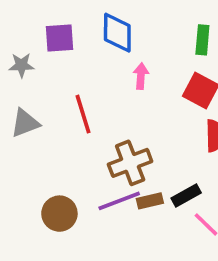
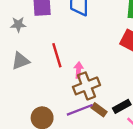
pink arrow: (141, 76) -> (79, 70), moved
brown rectangle: (150, 201) -> (99, 110), turned 49

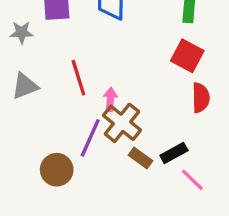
brown cross: (86, 86) -> (122, 123), turned -30
purple line: (80, 110) -> (90, 138), moved, turned -45

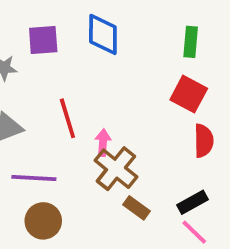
purple line: (90, 138) -> (34, 178), moved, turned 69
black rectangle: (174, 153) -> (192, 202), moved

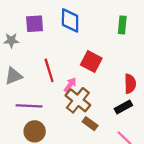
red square: (189, 94) -> (91, 62), moved
pink arrow: (103, 143) -> (70, 85), turned 32
black rectangle: (192, 202) -> (123, 107), moved

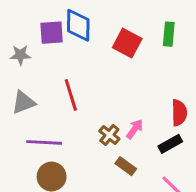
blue diamond: (70, 20) -> (78, 25), moved
red square: (91, 62) -> (127, 43), moved
pink arrow: (70, 85) -> (135, 129), moved
brown cross: (78, 100) -> (109, 135), size x0.6

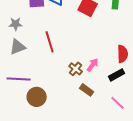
gray star: (20, 55) -> (16, 24), moved
purple line: (44, 142) -> (19, 79), moved

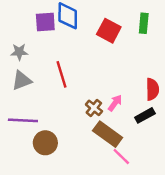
brown rectangle: (87, 90) -> (108, 134), size x1.6
pink line: (118, 103) -> (121, 156), moved

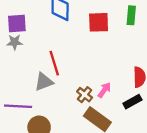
purple square: (45, 22) -> (17, 23), moved
red square: (109, 31) -> (99, 22), turned -30
gray triangle: (22, 81) -> (44, 82), moved

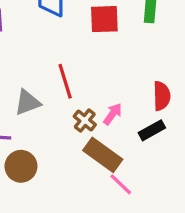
red line: (54, 63) -> (65, 81), moved

